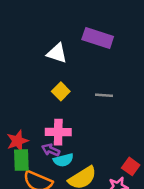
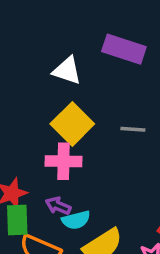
yellow square: (61, 91) -> (72, 124), size x1.6
pink cross: (58, 132) -> (63, 161), moved

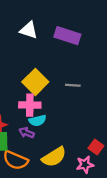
white triangle: (67, 71) -> (29, 30), moved
cyan semicircle: (76, 220) -> (38, 121), moved

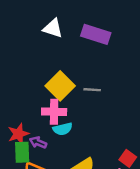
gray line: (73, 85) -> (92, 90), moved
purple arrow: (26, 133) -> (38, 142), moved

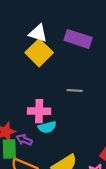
yellow square: (60, 86) -> (39, 53), moved

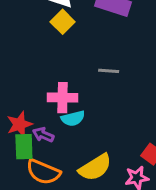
yellow square: (39, 53) -> (63, 22), size x0.7

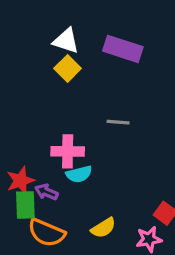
yellow semicircle: (95, 167) -> (103, 228), size x0.7

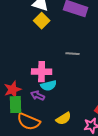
purple arrow: (46, 192) -> (38, 96), moved

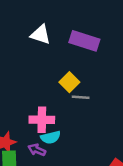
yellow square: (42, 21) -> (69, 82), moved

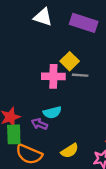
pink cross: (42, 120) -> (53, 76), moved

